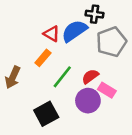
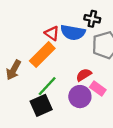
blue semicircle: (74, 31) -> (73, 32), turned -140
orange rectangle: (43, 58) -> (42, 55), size x1.6
green line: (62, 77) -> (47, 86), moved

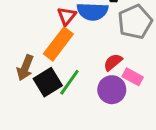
red triangle: (52, 33) -> (67, 16), turned 42
black square: (41, 105) -> (48, 82), moved

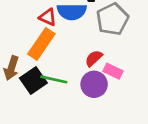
red triangle: (67, 16) -> (48, 17), turned -42
green line: (69, 82) -> (54, 79), turned 70

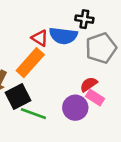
red semicircle: (94, 58) -> (89, 84), moved
green line: (54, 79) -> (33, 114), moved

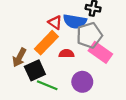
gray pentagon: (101, 48) -> (89, 35), moved
red semicircle: (89, 84) -> (66, 54), moved, turned 32
pink rectangle: (95, 98) -> (100, 52), moved, size x1.5

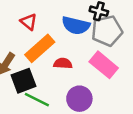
red triangle: (55, 22) -> (29, 22), moved
gray pentagon: (89, 35) -> (107, 31), moved

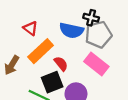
red semicircle: (63, 63) -> (61, 64), turned 49
black square: (24, 81) -> (52, 82), moved

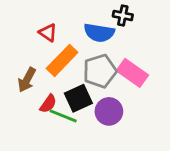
gray pentagon: (98, 35) -> (100, 71), moved
red semicircle: (61, 64) -> (48, 104), moved, turned 77

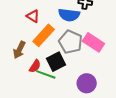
gray pentagon: (100, 71) -> (70, 42), turned -30
purple circle: (109, 111) -> (87, 83), moved

